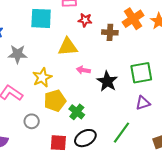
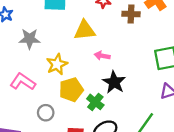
black star: (107, 81) -> (114, 82), moved

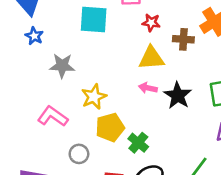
yellow triangle: (85, 30) -> (151, 58), moved
black star: (114, 82) -> (178, 95), moved

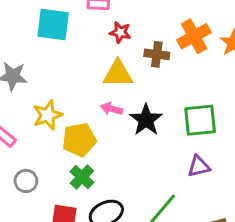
yellow pentagon: (110, 127) -> (79, 140), moved
green cross: (138, 143) -> (82, 177), moved

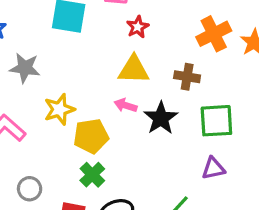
red star: (120, 32) -> (138, 27), turned 30
brown cross: (157, 54) -> (187, 77), moved
gray circle: (26, 181) -> (30, 189), moved

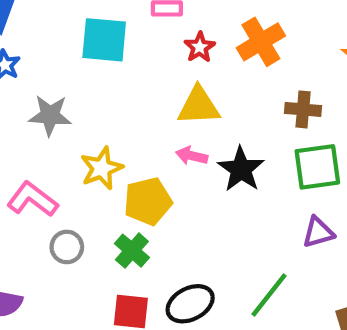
orange cross: (214, 34) -> (261, 42), moved
brown cross: (187, 77) -> (303, 109), moved
green cross: (92, 175) -> (132, 251), moved
gray circle: (30, 189) -> (67, 247), moved

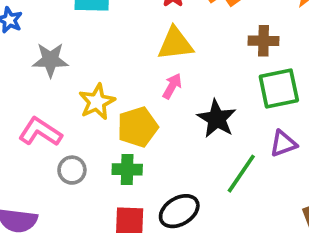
pink arrow: (192, 156) -> (172, 86), turned 110
black star: (241, 169) -> (217, 119), moved
green cross: (132, 251) -> (127, 169), turned -36
green line: (269, 295) -> (241, 174), moved

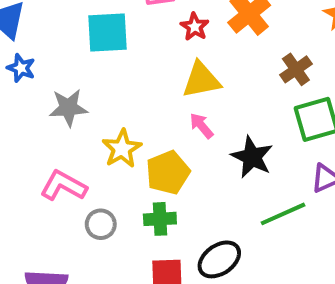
brown cross: (264, 41) -> (296, 69), turned -32
pink arrow: (172, 86) -> (201, 126), turned -65
green line: (241, 174) -> (283, 214), turned 36

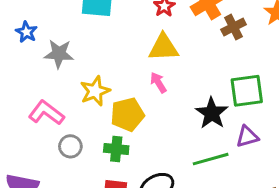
blue star: (21, 68) -> (26, 32), moved
brown cross: (296, 69) -> (234, 27), moved
black star: (252, 157) -> (212, 113), moved

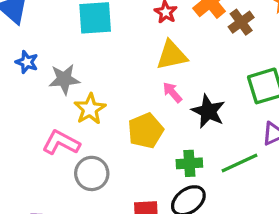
yellow star: (95, 91) -> (90, 109), moved
black star: (212, 113) -> (208, 111), moved
gray circle: (70, 146) -> (92, 173), size x1.4
green cross: (116, 149) -> (189, 163), moved

